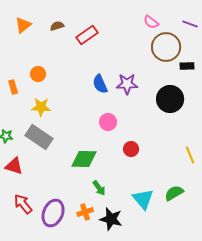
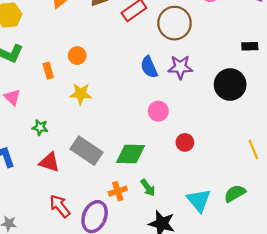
brown circle: (166, 47) -> (175, 23), moved
gray rectangle: (39, 137) -> (86, 151), moved
orange cross: (85, 212) -> (118, 191), moved

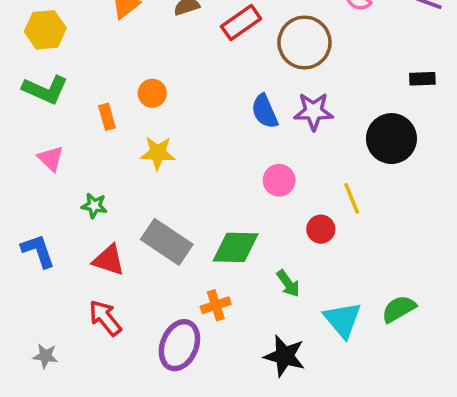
yellow line: (253, 149) -> (352, 198), moved
green arrow: (148, 188) -> (288, 284), moved
red arrow: (60, 206) -> (105, 318), moved

